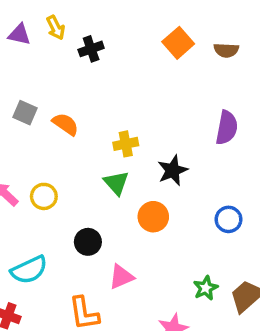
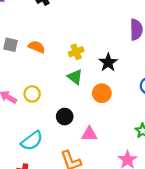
pink triangle: (121, 277) -> (89, 134), turned 35

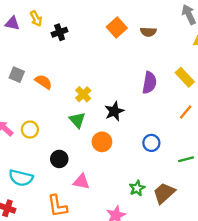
yellow cross: (76, 52) -> (83, 94), turned -32
cyan semicircle: (32, 141) -> (21, 178), turned 40

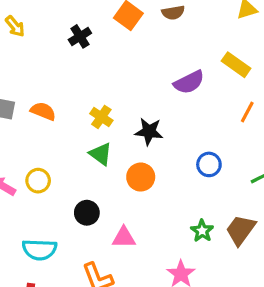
black cross: (60, 32) -> (80, 36), moved
purple semicircle: (149, 83) -> (189, 82), turned 65
black star: (114, 111) -> (149, 131), turned -30

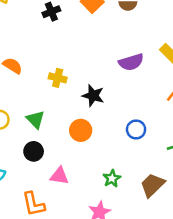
yellow cross: (101, 117) -> (58, 78), turned -30
green triangle: (101, 154) -> (35, 119), moved
green star: (202, 231) -> (112, 178), moved

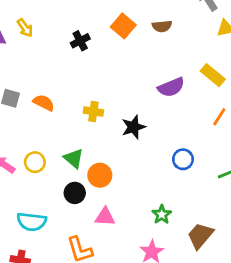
black star: (93, 96) -> (133, 127), turned -30
orange circle: (81, 130) -> (100, 175), moved
brown trapezoid: (152, 185) -> (200, 236), moved

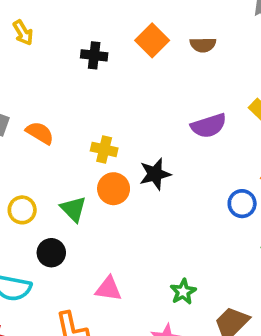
black cross: (80, 41) -> (94, 55), turned 30
blue circle: (183, 159) -> (242, 204), moved
orange circle: (100, 175) -> (114, 189), moved
black circle: (75, 193) -> (51, 253), moved

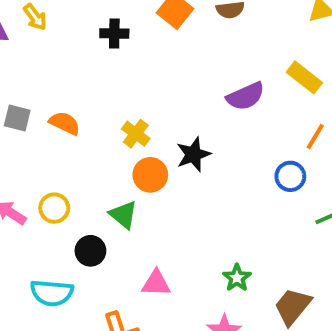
yellow cross: (104, 149) -> (136, 134), turned 30
green triangle: (73, 209) -> (123, 215), moved

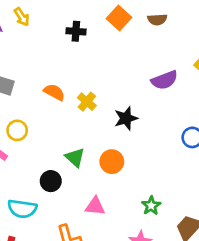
orange semicircle: (65, 123) -> (54, 92), moved
orange circle: (150, 175) -> (112, 162), moved
yellow circle: (54, 208) -> (17, 130), moved

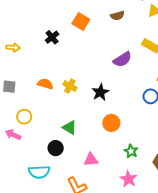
yellow arrow: (22, 17) -> (13, 48), moved, turned -40
brown semicircle: (157, 20) -> (117, 16), moved
black cross: (76, 31) -> (52, 37), turned -32
orange circle: (112, 162) -> (111, 123), moved

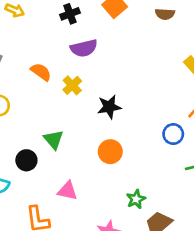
purple semicircle: (122, 59) -> (84, 48), moved
green star: (131, 151) -> (136, 199), moved

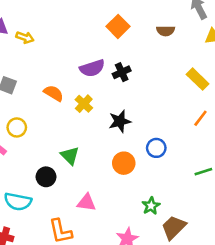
black cross: (70, 14) -> (122, 72), moved
blue circle: (173, 134) -> (156, 148), moved

